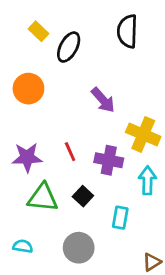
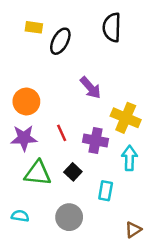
yellow rectangle: (39, 31) -> (34, 27), turned -36
orange circle: (28, 89) -> (26, 101), moved

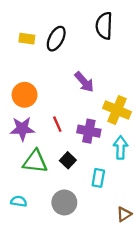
yellow rectangle: (34, 27) -> (27, 39), moved

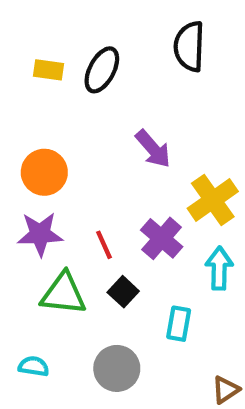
yellow cross: (117, 110) -> (213, 200), turned 32
red line: (57, 124) -> (104, 245), moved
purple cross: (89, 131) -> (162, 238), turned 30

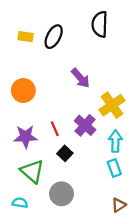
purple star: (40, 234) -> (26, 137), moved
green triangle: (63, 294) -> (32, 171), moved, turned 35
cyan rectangle: (179, 324) -> (114, 168), moved, turned -30
cyan semicircle: (34, 366) -> (20, 203), moved

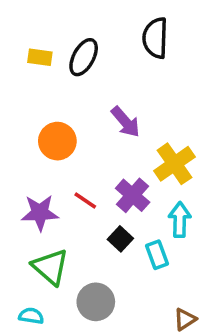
orange circle: (23, 91) -> (57, 141), moved
red line: (55, 129) -> (85, 200), turned -32
black square: (65, 153) -> (120, 239), moved
cyan rectangle: (114, 168) -> (157, 255), moved

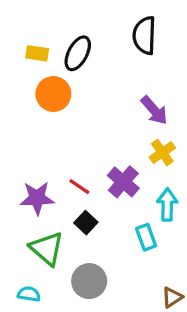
purple arrow: (126, 122) -> (154, 110), moved
orange circle: (57, 141) -> (53, 94), moved
yellow cross: (174, 164) -> (162, 153), size x0.7
black square: (120, 239) -> (86, 223), moved

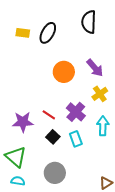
orange circle: (53, 94) -> (64, 72), moved
cyan rectangle: (146, 237) -> (76, 139), moved
green triangle: (47, 249) -> (16, 157), moved

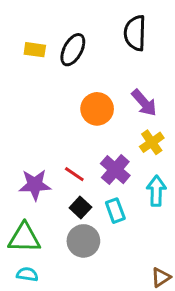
green triangle: (16, 157) -> (24, 238), turned -40
gray circle: (55, 173) -> (83, 241), moved

